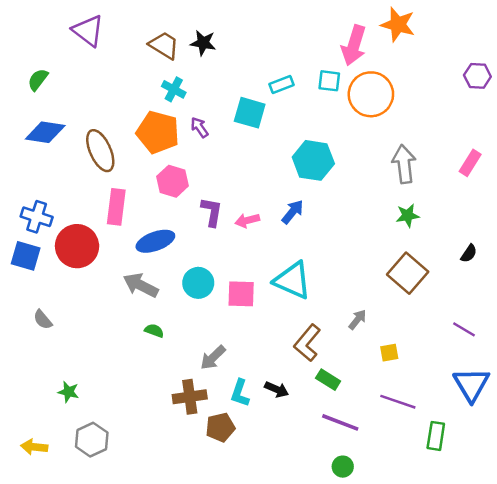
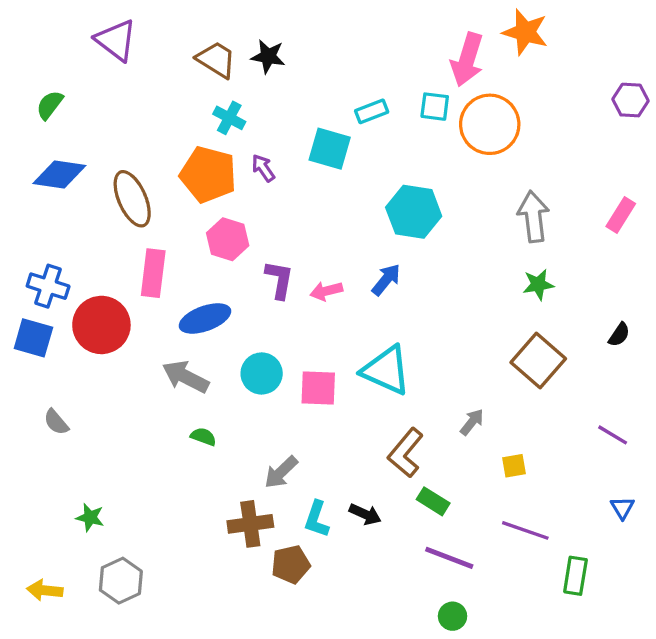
blue triangle: (471, 384) -> (622, 508), size x0.5

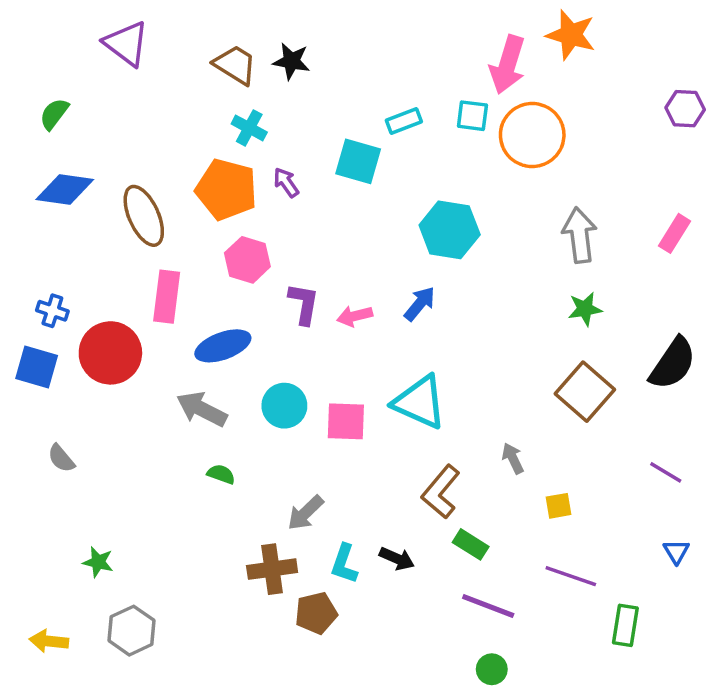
blue cross: (48, 286) -> (52, 311), size x0.7
black semicircle: (619, 335) -> (673, 363), size x2.0
gray arrow: (472, 422) -> (513, 458), turned -64

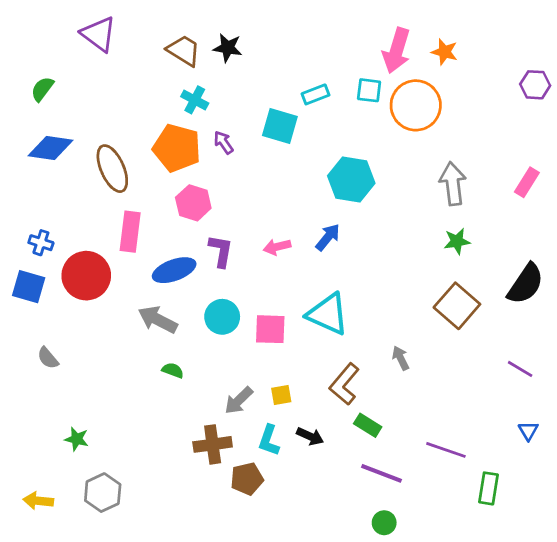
orange star: (571, 35) -> (445, 52), moved, size x0.7
purple L-shape: (304, 304) -> (221, 251), moved
yellow square: (559, 506) -> (281, 395), moved

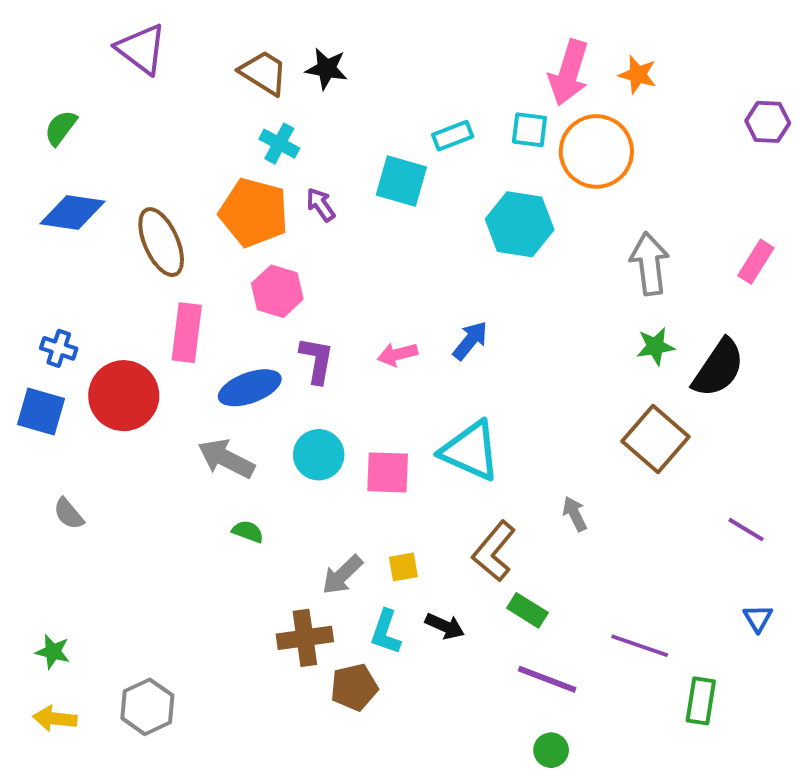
cyan hexagon: (351, 180) -> (520, 224), moved
black semicircle: (526, 284) -> (718, 368), moved
green star: (77, 439) -> (53, 652), moved

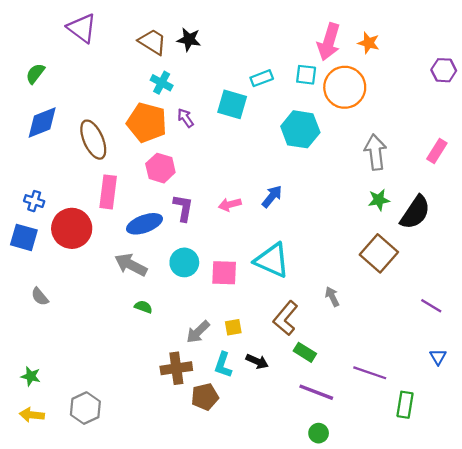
blue diamond: (73, 212) -> (42, 123), turned -30

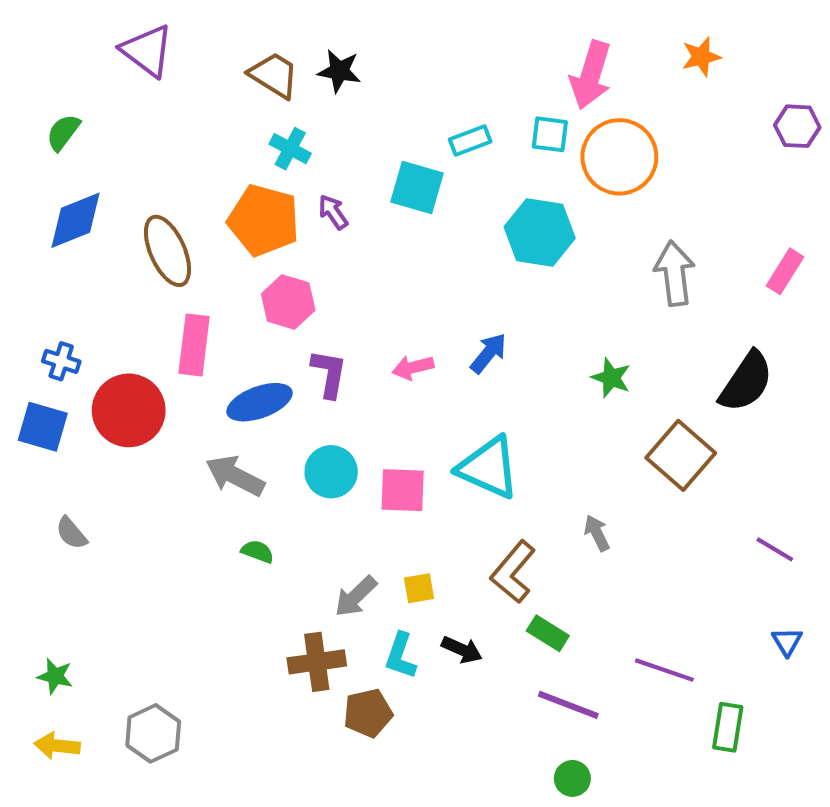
orange star: (369, 43) -> (701, 57), moved, turned -30
green star: (379, 200) -> (611, 378), moved, turned 30

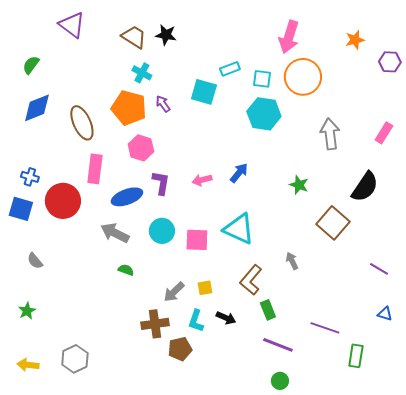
orange star: (701, 57) -> (355, 40), moved
cyan square: (550, 134) -> (262, 79), moved
green rectangle: (548, 633) -> (268, 310), turned 36
blue triangle: (787, 641) -> (385, 314), turned -42
green star: (55, 676) -> (27, 311), moved, turned 30

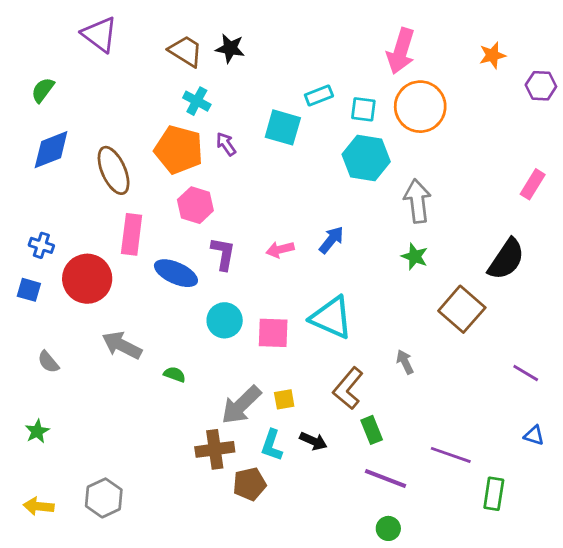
gray arrow: (330, 134) -> (417, 201), moved
blue ellipse: (127, 197) -> (176, 273), turned 44
blue square: (21, 209) -> (29, 290), size x0.7
gray arrow: (115, 233) -> (122, 345), moved
gray arrow: (174, 292) -> (241, 405), size x1.4

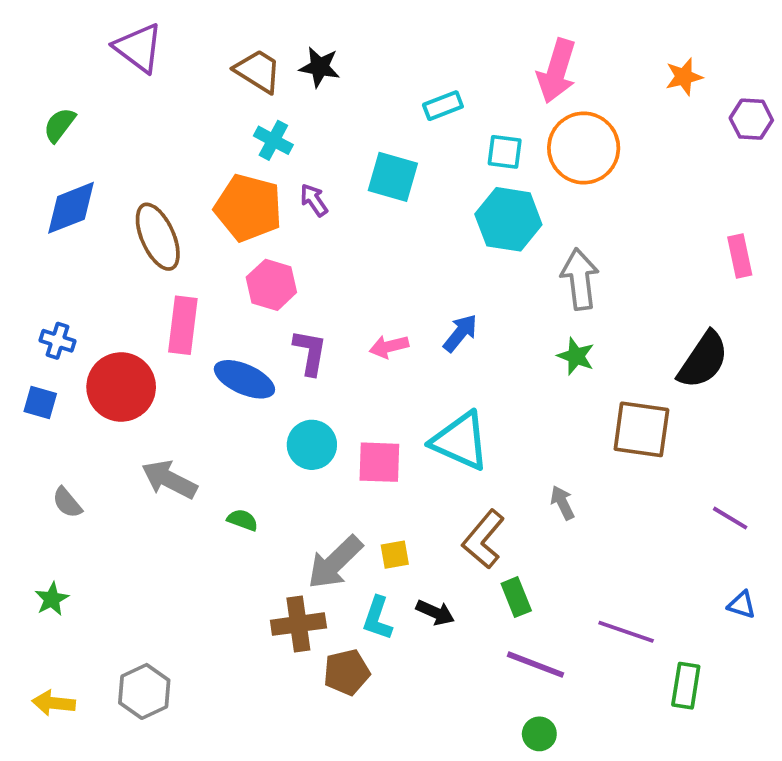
cyan rectangle: (319, 96) -> (443, 106), moved
pink rectangle: (533, 184) -> (740, 256), turned -44
brown square: (462, 309) -> (641, 429), turned -33

